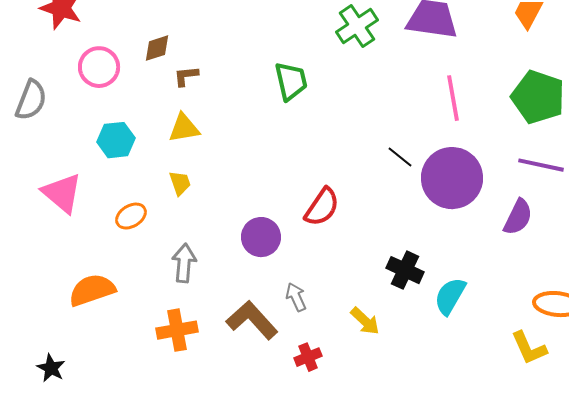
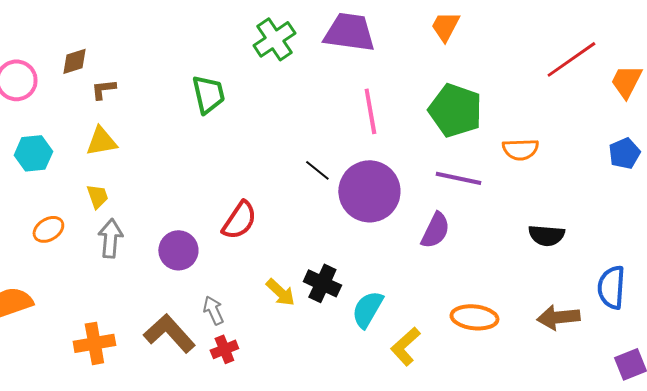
gray arrow: (184, 263) -> (110, 238), moved
yellow arrow: (365, 321) -> (280, 292), moved
yellow L-shape: (529, 348) -> (405, 346), moved, turned 72
red cross: (308, 357) -> (224, 349), moved

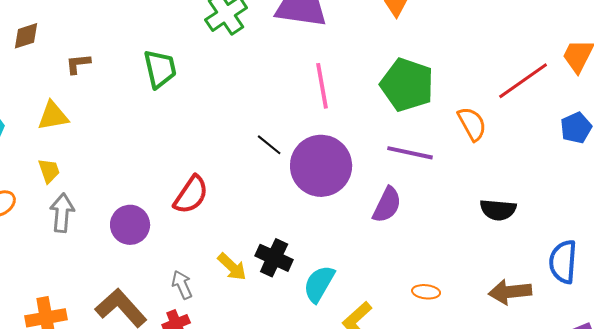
red line: (571, 59) -> (523, 81), moved
brown L-shape: (103, 89) -> (78, 64), moved
orange semicircle: (520, 149) -> (472, 124), turned -117
gray arrow: (213, 310) -> (182, 285), moved
orange ellipse: (474, 317) -> (426, 292), size x0.6

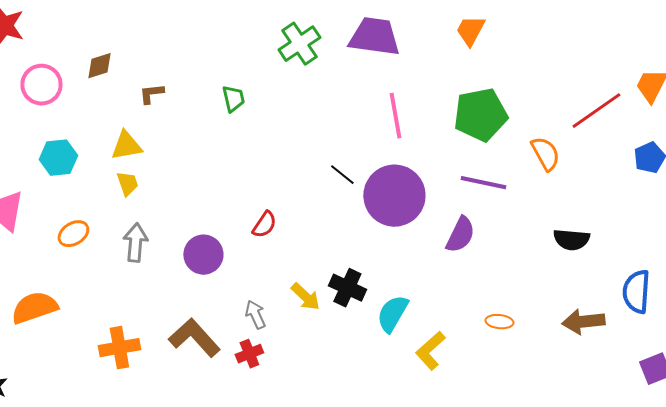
green trapezoid: (160, 69) -> (233, 99), size x0.7
green pentagon: (407, 85) -> (480, 115), turned -30
yellow trapezoid: (49, 171) -> (127, 184), moved
red semicircle: (191, 195) -> (264, 225), size x0.7

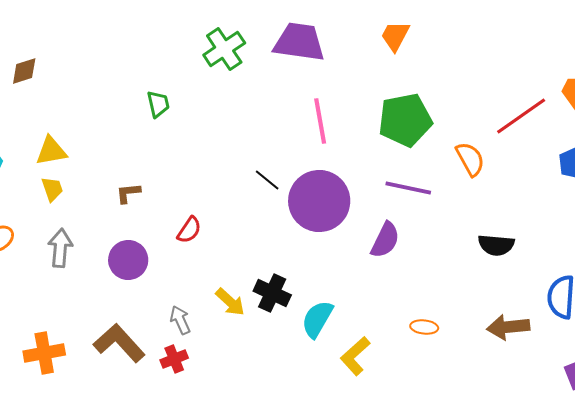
brown L-shape: (151, 94) -> (128, 193), moved

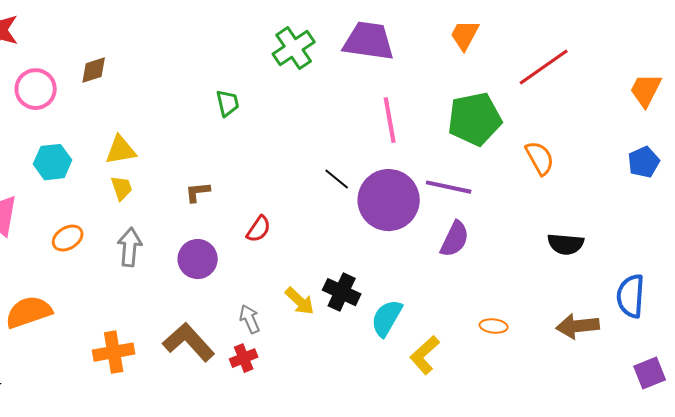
red line: (521, 116) -> (544, 67), moved
purple line: (408, 188) -> (449, 187), moved

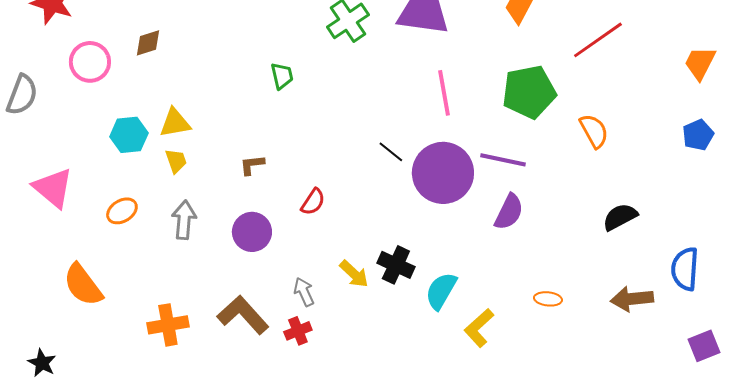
cyan hexagon: (53, 162) -> (129, 135), moved
black semicircle: (566, 244) -> (620, 217), turned 147
orange semicircle: (29, 312) -> (83, 285), turned -108

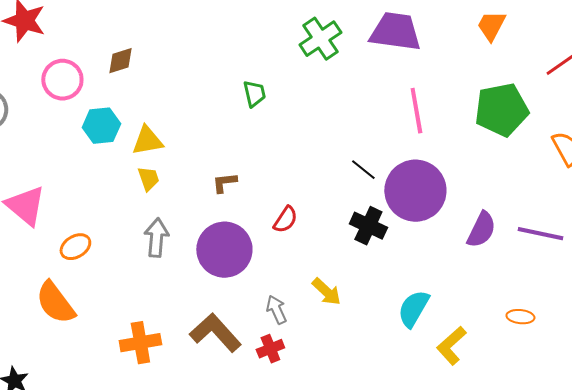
cyan hexagon: (129, 135) -> (101, 126), moved
purple line: (503, 160) -> (540, 234), moved
orange ellipse: (122, 211) -> (75, 247), moved
purple circle: (252, 232) -> (224, 250), size x1.4
black cross: (396, 265) -> (368, 226), moved

